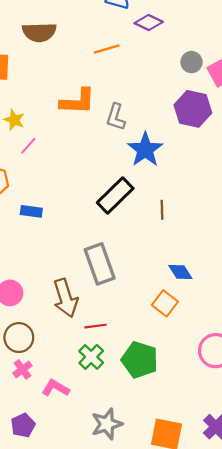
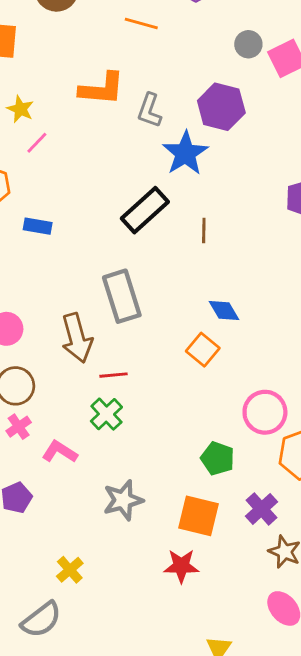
orange line: (107, 49) -> (141, 23), turned 30
purple hexagon: (193, 109) -> (221, 107), moved
green pentagon: (140, 360) -> (218, 459), moved, size x0.7

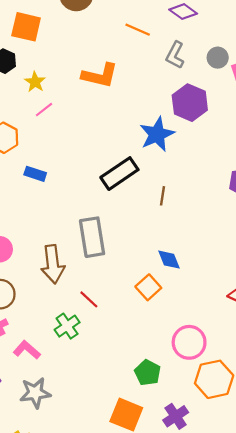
gray L-shape: (149, 110) -> (175, 55), moved
red line: (113, 375) -> (89, 299), moved, turned 40
gray star: (123, 500) -> (35, 393), moved

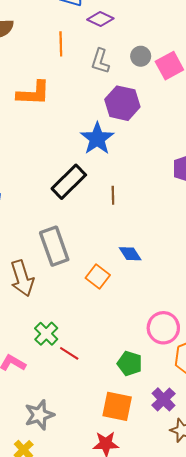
orange line: (138, 30) -> (61, 44), turned 75
orange square: (148, 287) -> (98, 276), moved
red line: (89, 299) -> (69, 353), moved
gray star: (35, 393) -> (39, 415), moved

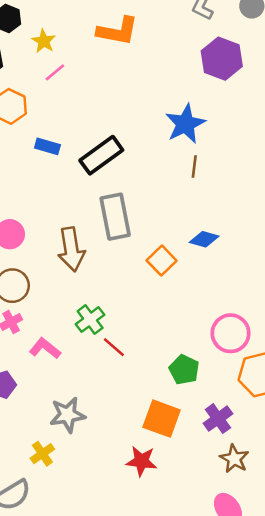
blue star: (97, 139) -> (185, 124), moved
black rectangle: (69, 182) -> (101, 155), moved
blue diamond: (130, 254) -> (204, 239), turned -50

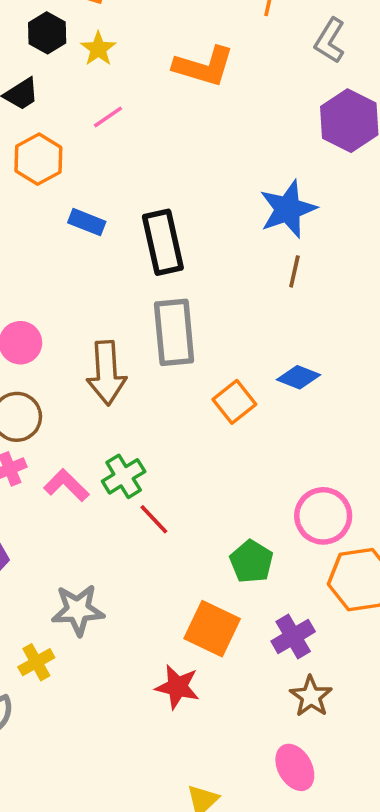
yellow star: (44, 41) -> (98, 49), moved
black rectangle: (101, 155) -> (163, 242), turned -72
pink L-shape: (45, 348) -> (66, 485), moved

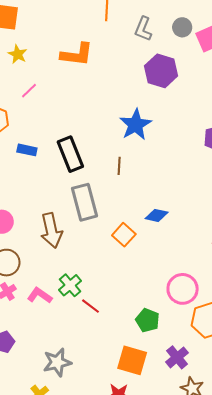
brown line: (294, 271) -> (119, 166), moved

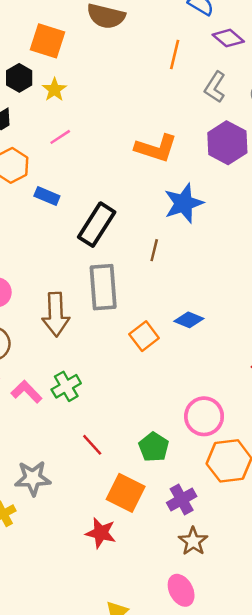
orange L-shape: (77, 54) -> (156, 148), moved
blue rectangle: (27, 150) -> (47, 196), moved
black rectangle: (70, 154) -> (97, 225), turned 44
red line: (90, 306) -> (92, 445), moved

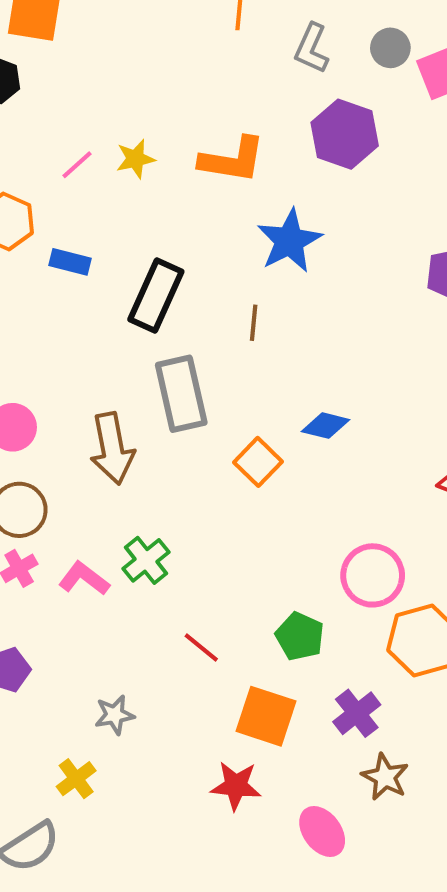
yellow star: (54, 90) -> (135, 159), moved, turned 30
gray star: (33, 478) -> (115, 715), size x0.7
pink ellipse: (181, 590) -> (322, 831), moved

